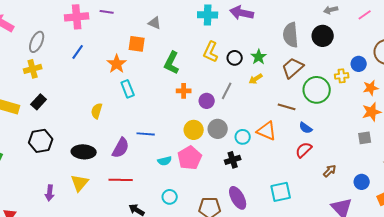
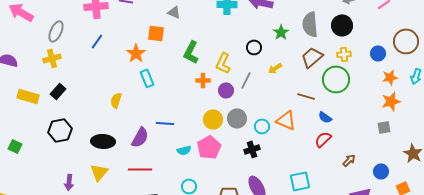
yellow L-shape: (211, 52) -> (223, 63), moved
green star: (259, 57) -> (281, 32), moved
yellow cross: (342, 76) -> (344, 54), moved

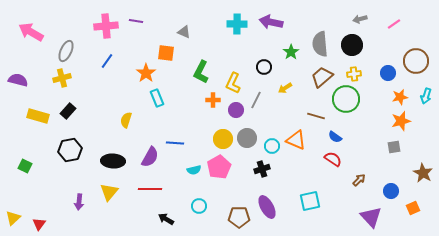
red semicircle: (323, 139) -> (333, 159), turned 78

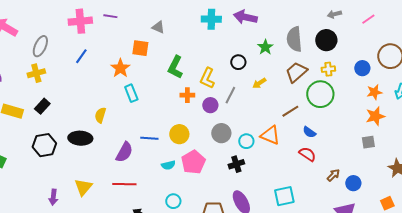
brown line: (316, 116) -> (290, 111), turned -48
yellow circle: (223, 139) -> (179, 134), moved
black ellipse: (113, 161) -> (80, 138), moved
blue circle: (391, 191) -> (353, 183), moved

